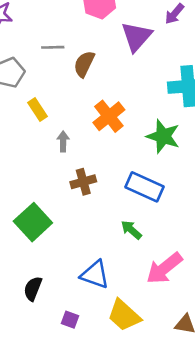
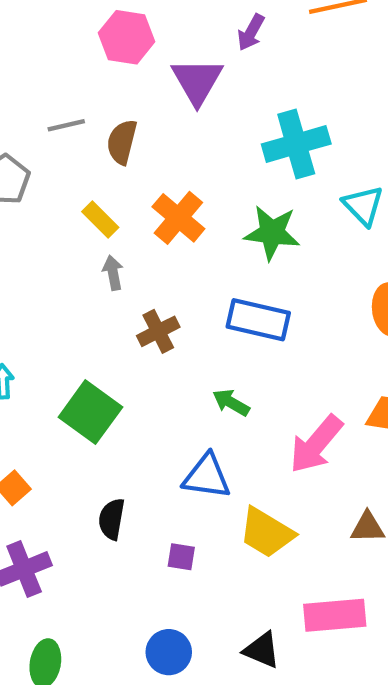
yellow rectangle: (37, 110) -> (100, 220), moved
green arrow: (131, 230) -> (231, 403), moved

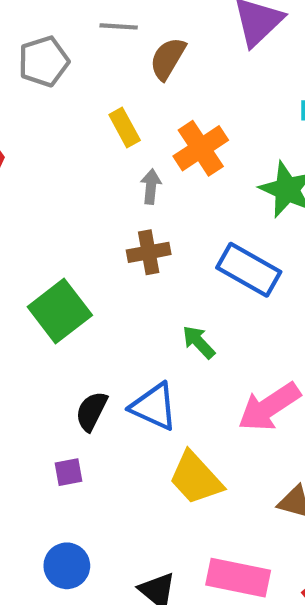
gray arrow: (113, 273) -> (151, 186), moved
black semicircle: (112, 519) -> (91, 411), moved
purple square: (181, 557) -> (68, 472), moved, turned -36

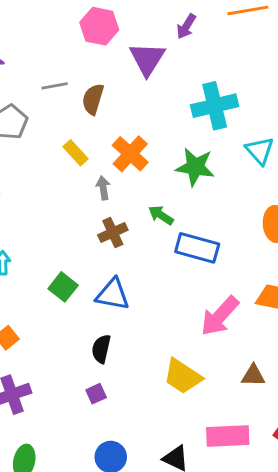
blue rectangle: (249, 270) -> (197, 248), moved
green square: (60, 311) -> (63, 287), size x0.7
green arrow: (199, 342) -> (161, 215), moved
blue triangle: (154, 407) -> (113, 294), moved

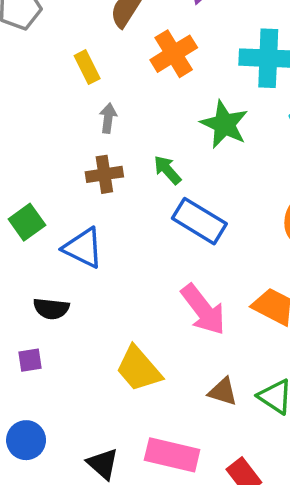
orange cross: (130, 154) -> (174, 54), moved
pink arrow: (220, 316) -> (203, 310), turned -96
black semicircle: (101, 349) -> (51, 309), turned -112

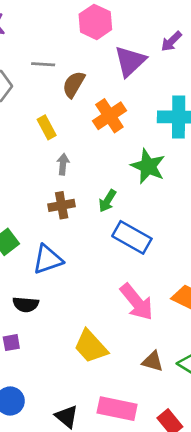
green arrow: (167, 170) -> (107, 201), turned -105
blue triangle: (83, 248) -> (48, 259), turned -44

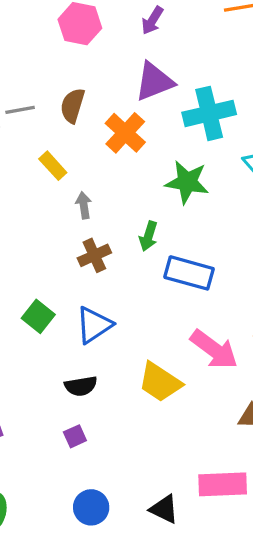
purple arrow: (171, 41) -> (152, 20), moved
purple triangle: (130, 61) -> (154, 82), moved, turned 36
gray line: (43, 64) -> (20, 110), moved
yellow trapezoid: (91, 346) -> (160, 382), moved

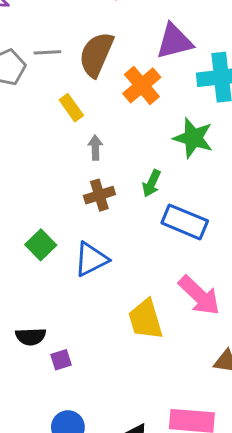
brown semicircle: (73, 106) -> (96, 54), size x1.4
yellow trapezoid: (160, 382) -> (145, 319), turned 33
black semicircle: (81, 386) -> (31, 337), moved

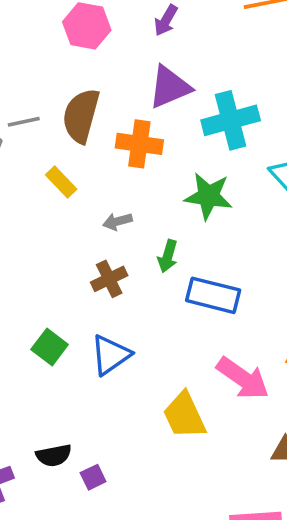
orange cross: (142, 85) -> (139, 144), turned -33
gray arrow: (95, 148) -> (117, 221), moved, turned -95

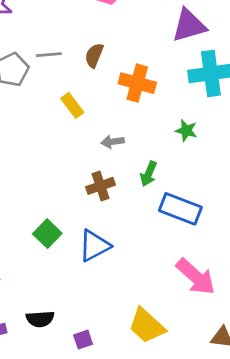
purple triangle: (170, 87) -> (189, 25), moved
brown semicircle: (81, 116) -> (94, 55), size x0.6
green star: (208, 196) -> (186, 131), size x0.6
yellow trapezoid: (184, 415) -> (147, 326), moved, turned -30
purple square: (93, 477) -> (83, 340), moved

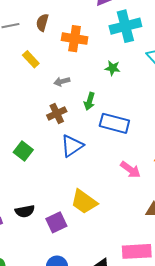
blue triangle: (94, 246) -> (72, 146), moved
pink arrow: (196, 277) -> (130, 170), size x0.7
yellow trapezoid: (147, 326) -> (84, 202), moved
purple square: (83, 340) -> (56, 222), size x1.5

